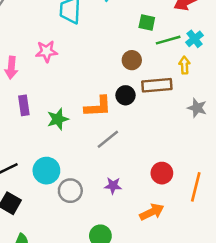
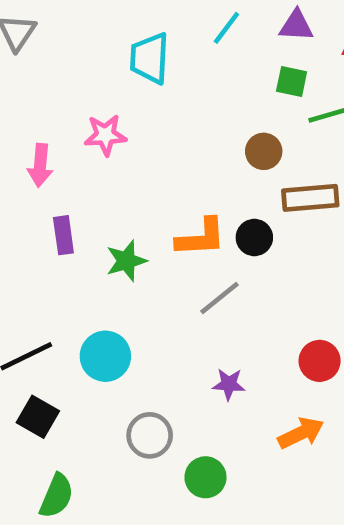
black circle: (125, 95) -> (254, 237), moved
gray circle: (70, 191) -> (150, 435), moved

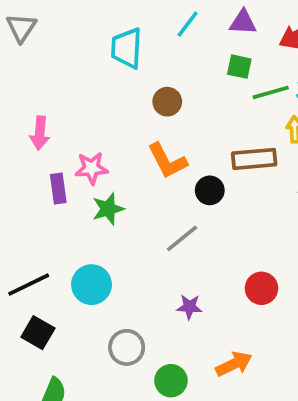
pink star: (105, 135) -> (91, 168), moved
brown circle: (264, 151) -> (167, 102), moved
orange L-shape: (201, 237) -> (167, 161), moved, turned 66
orange arrow: (301, 433) -> (234, 364), moved

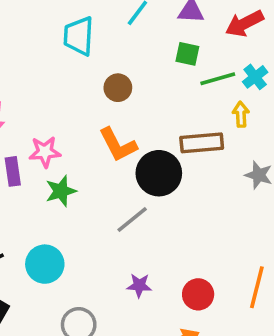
black circle: (210, 190) -> (159, 173), size x1.6
red circle: (261, 288) -> (198, 294), moved

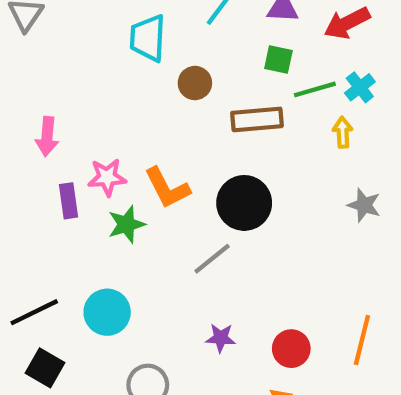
brown circle: (118, 88) -> (195, 83), moved
brown rectangle: (202, 143) -> (257, 119), moved
orange L-shape: (118, 145) -> (167, 188), moved

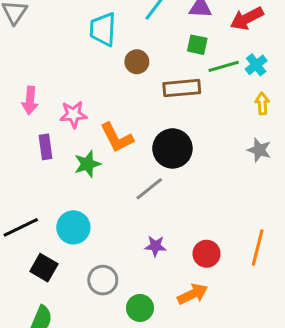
yellow arrow: (343, 132) -> (262, 104), moved
pink star: (107, 177) -> (73, 114), moved
black square: (45, 368) -> (44, 268), moved

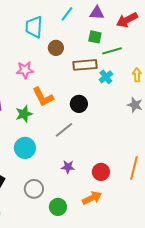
cyan cross: (256, 65) -> (106, 77), moved
pink star: (73, 114) -> (25, 70), moved
black circle: (172, 148) -> (79, 104), size x0.7
cyan circle: (73, 227) -> (25, 148), moved

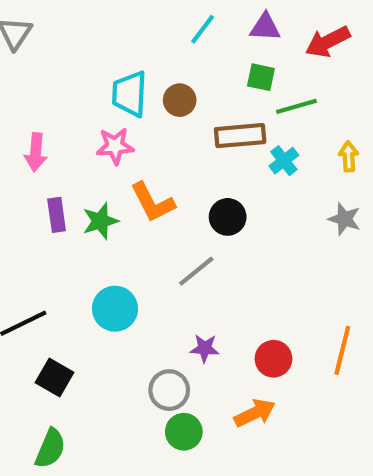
cyan trapezoid: (34, 27) -> (130, 94), moved
green star: (24, 114) -> (100, 221), moved
gray circle: (34, 189) -> (169, 390), moved

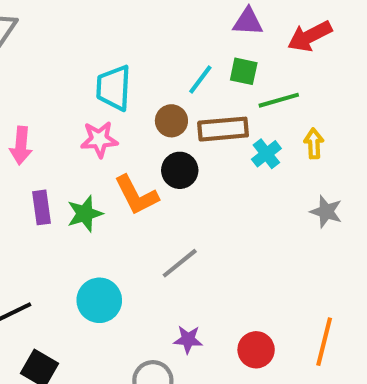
cyan line: (203, 29) -> (200, 80), moved
brown circle: (180, 100) -> (171, 121), moved
yellow arrow: (349, 156) -> (314, 144), moved
black circle: (228, 217) -> (180, 170), moved

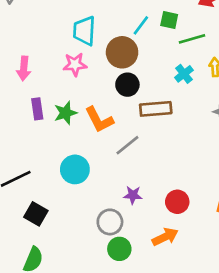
brown circle: (171, 121) -> (122, 52), size x1.5
brown rectangle: (223, 129) -> (156, 109), moved
orange L-shape: (136, 195) -> (99, 120), moved

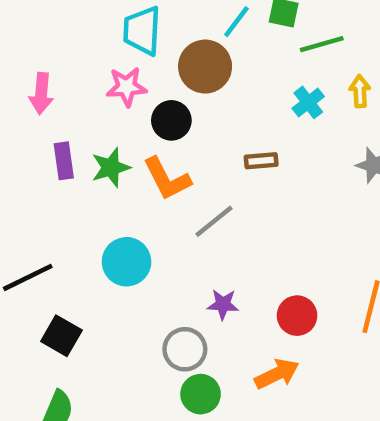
black circle: (127, 85) -> (171, 120), moved
brown rectangle: (156, 109) -> (261, 161), size x0.6

